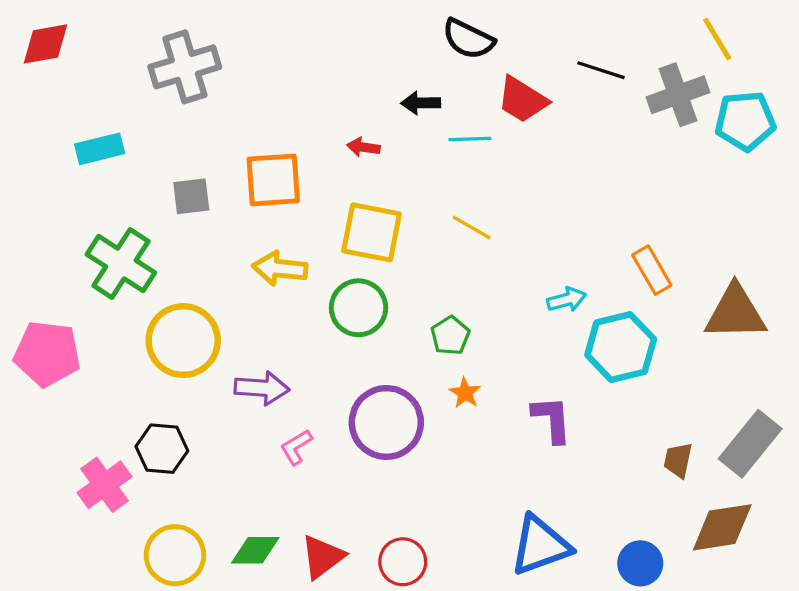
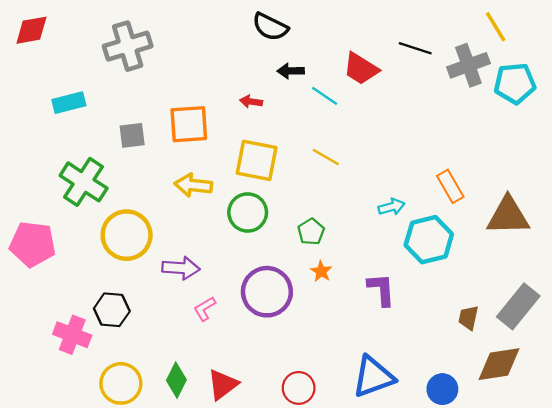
black semicircle: (468, 39) -> (270, 27), moved
cyan line: (470, 139) -> (325, 96), turned 36
pink cross: (105, 485) -> (72, 335), turned -33
green diamond: (255, 550) -> (176, 380), turned -64
red circle: (403, 562) -> (299, 388), moved

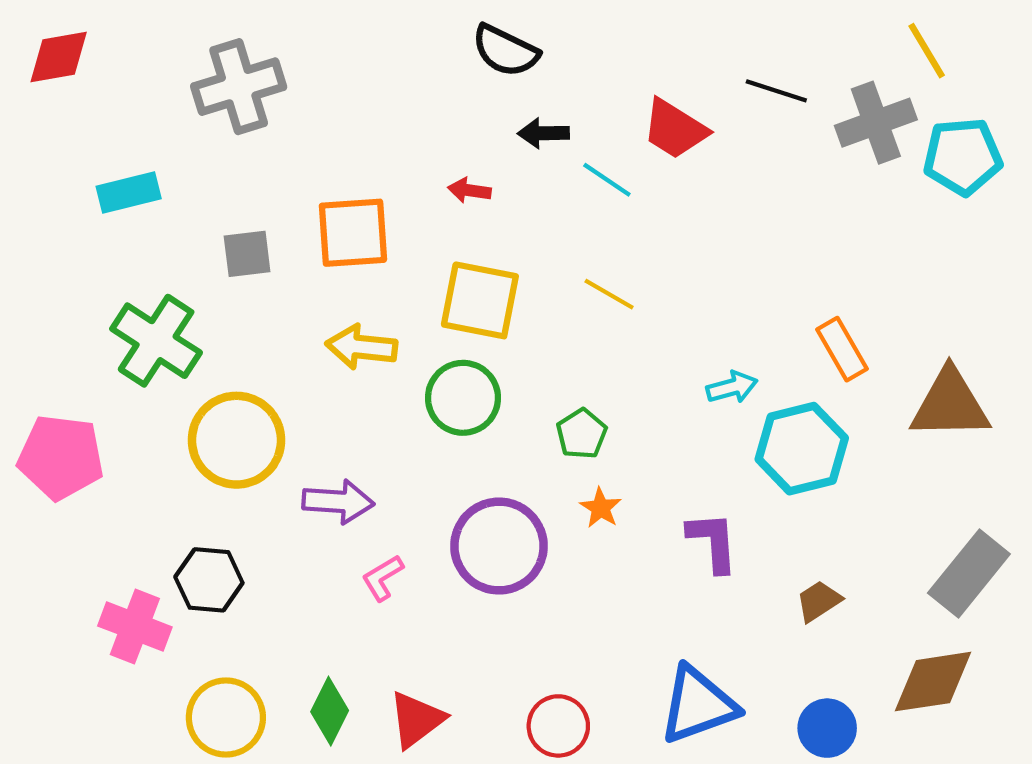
brown trapezoid: (468, 318) -> (819, 601), moved, turned 45

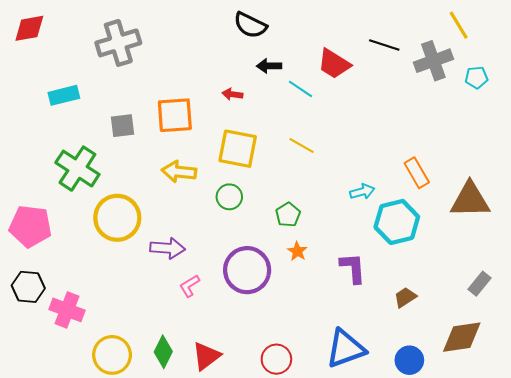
cyan pentagon: (963, 156) -> (476, 77), size x0.6
green circle: (463, 398) -> (229, 197), size x0.7
gray rectangle: (969, 574) -> (480, 284), size x0.6
black hexagon: (209, 580) -> (28, 287), moved

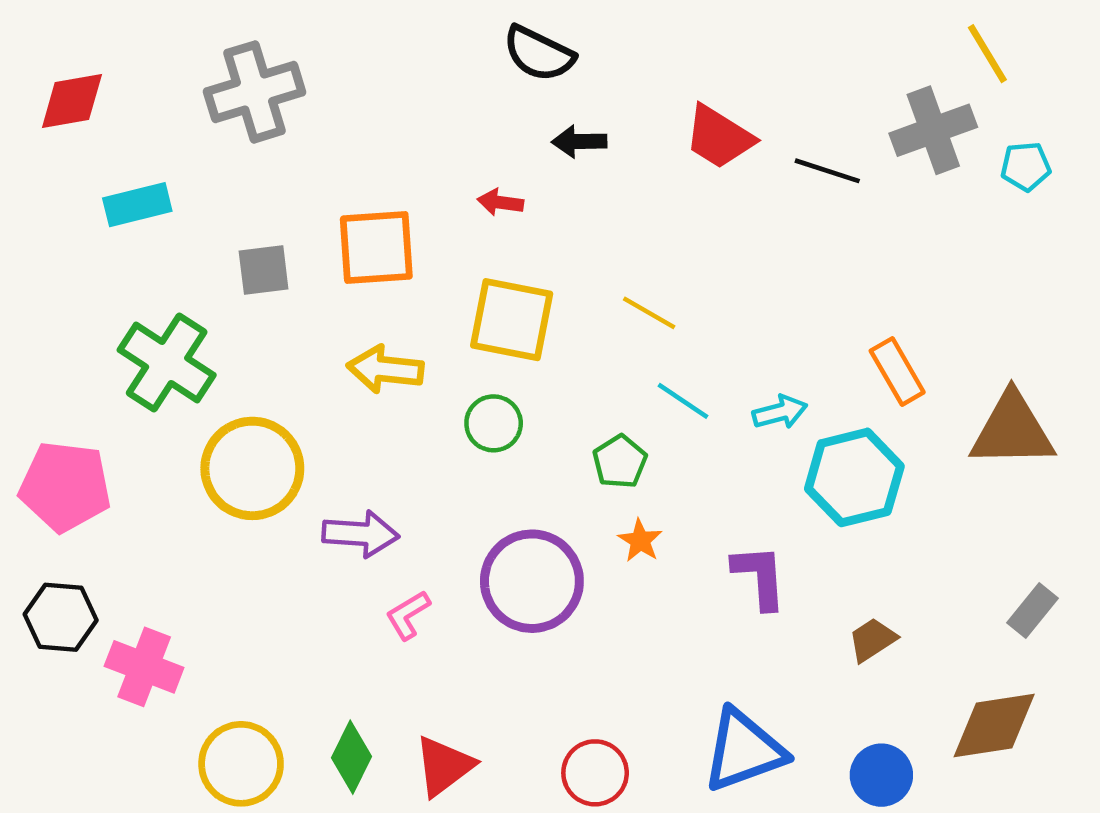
red diamond: (29, 28) -> (72, 101), moved
black line: (384, 45) -> (827, 171), moved
cyan line: (300, 89) -> (683, 401), moved

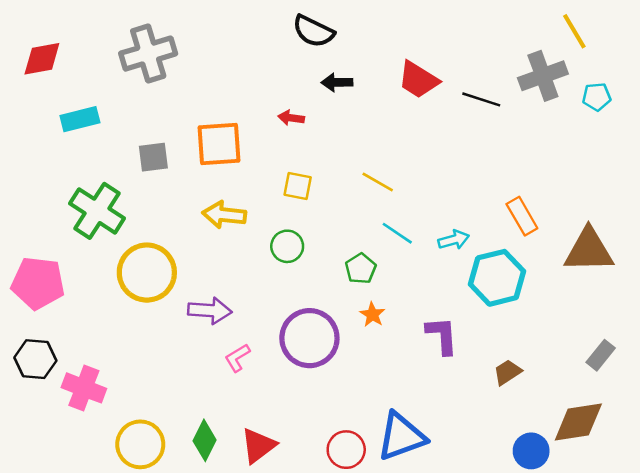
yellow square: (512, 320) -> (298, 186), size x0.6
blue triangle: (744, 750) -> (401, 436), moved
blue circle: (881, 775) -> (531, 451), moved

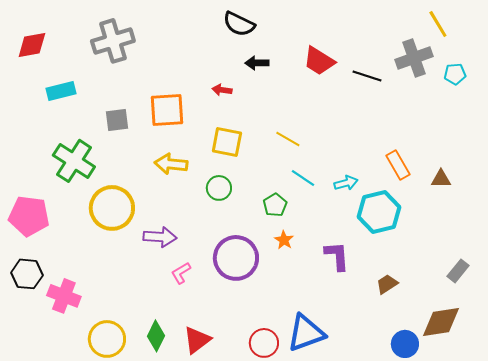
yellow square: (298, 186) -> (227, 142), size x1.4
brown triangle: (589, 250) -> (441, 179), moved, size x0.5

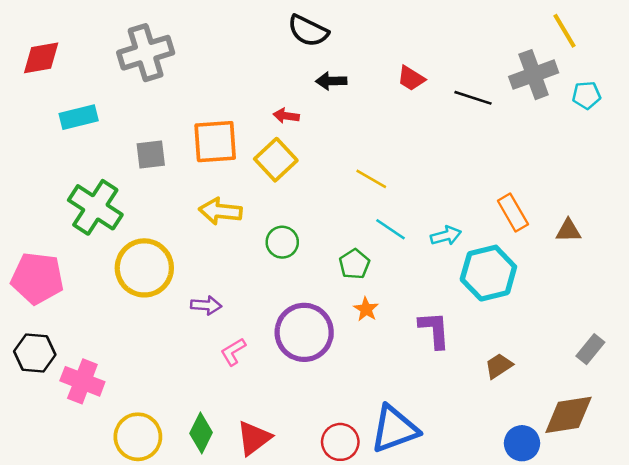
red trapezoid: (319, 61) -> (411, 78), size x0.7
yellow square: (227, 142) -> (276, 160), moved, turned 36
purple arrow: (160, 237) -> (206, 305), size x0.7

